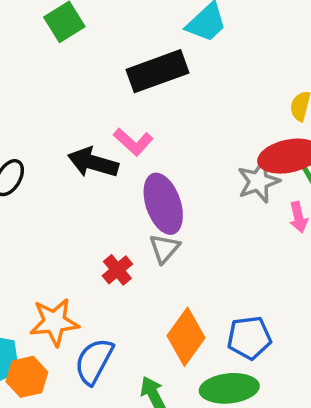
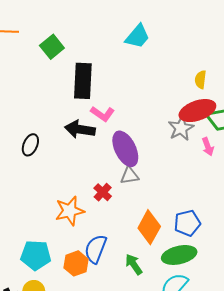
black rectangle: (157, 71) -> (83, 81), moved, turned -60
gray triangle: (165, 248) -> (129, 176), turned 48
orange star: (54, 322) -> (70, 211), moved
orange hexagon: (27, 377) -> (76, 263), moved

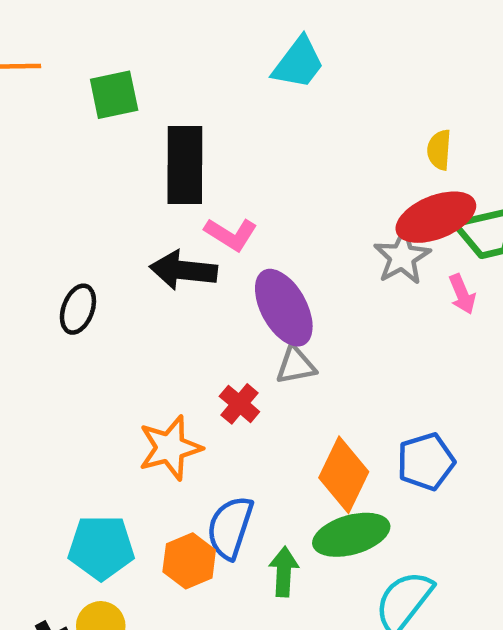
green square: (52, 47) -> (114, 95), turned 30
green ellipse: (179, 255) -> (351, 535), moved
green arrow: (134, 264) -> (284, 572), moved, turned 40

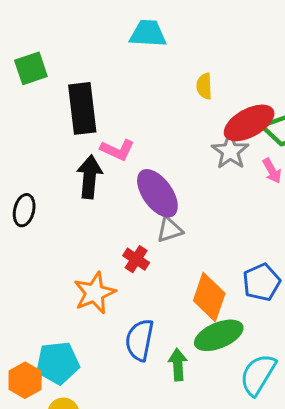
cyan trapezoid: (298, 63) -> (148, 34), turned -117
yellow semicircle: (439, 150) -> (204, 86), moved
black arrow: (183, 270) -> (89, 177), turned 96
orange hexagon: (189, 561) -> (25, 380), moved

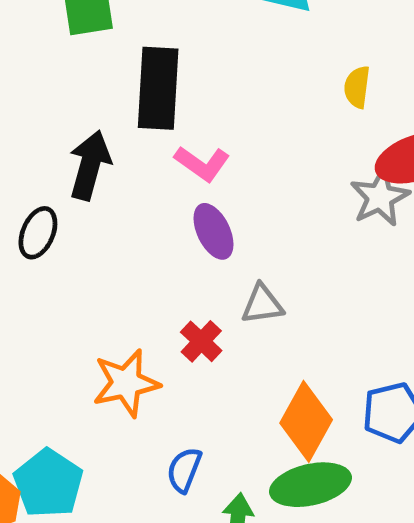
black arrow: (89, 177) -> (90, 165), moved
purple ellipse: (157, 193) -> (214, 231), moved, size x0.7
blue semicircle: (140, 340) -> (184, 470), size x0.7
cyan pentagon: (58, 363) -> (48, 483), turned 30

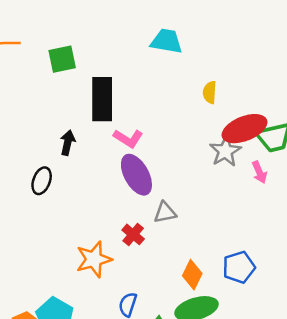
black arrow: (90, 165) -> (68, 143), size x0.7
purple ellipse: (214, 231) -> (136, 175), size x1.4
orange diamond: (306, 421) -> (192, 275), size x0.7

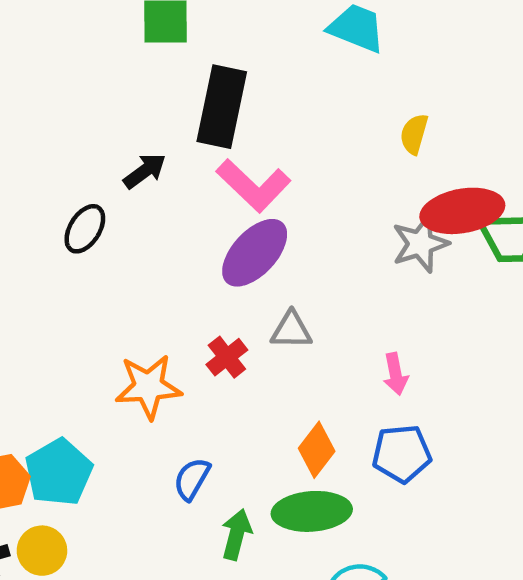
pink L-shape: (128, 138) -> (253, 186), size x1.4
black arrow: (68, 143) -> (145, 171), turned 30
pink arrow: (259, 172) -> (395, 374), moved
purple ellipse: (136, 175) -> (255, 253), turned 60

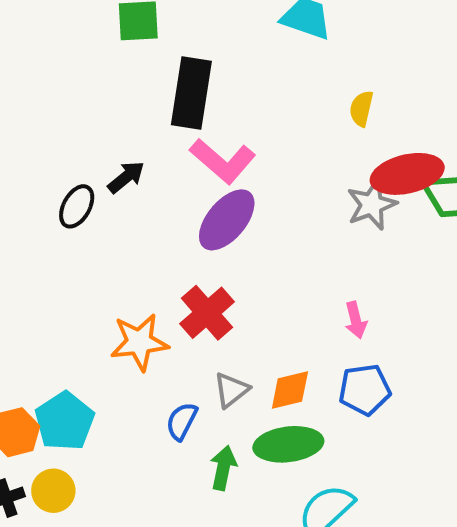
black arrow: (145, 171) -> (126, 177), moved
gray triangle: (291, 330) -> (231, 390), moved, turned -36
red cross: (227, 357) -> (207, 313), size x1.5
orange diamond: (317, 450) -> (290, 390), turned 42

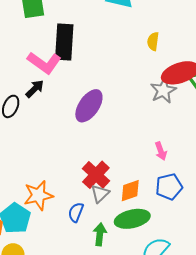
pink L-shape: (223, 161) -> (44, 63), moved
red cross: (207, 313) -> (96, 175), moved
orange star: (139, 342) -> (38, 195), moved

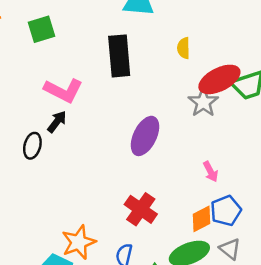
black rectangle: (64, 42) -> (119, 56), moved
purple ellipse: (89, 106) -> (145, 136), moved
orange diamond: (130, 191) -> (201, 219), moved
gray triangle: (100, 194) -> (230, 249), moved, turned -30

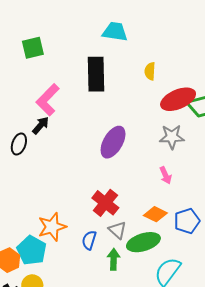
pink L-shape: (63, 90) -> (48, 100), turned 104
gray star: (203, 102) -> (172, 137), moved, turned 30
blue pentagon: (226, 211) -> (187, 221), moved
orange diamond: (201, 219) -> (155, 214), turned 50
gray triangle: (230, 249) -> (117, 230), moved

